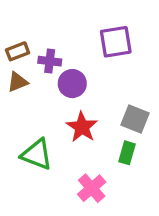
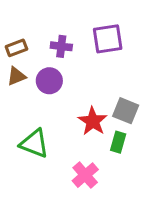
purple cross: (50, 61) -> (61, 46), moved
purple circle: (72, 84) -> (49, 81), moved
red star: (82, 127) -> (93, 121), moved

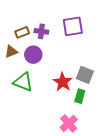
brown rectangle: (16, 48) -> (22, 32), moved
green triangle: (34, 144) -> (23, 82), moved
pink cross: (85, 175) -> (69, 123), moved

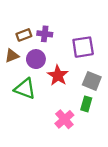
purple square: (73, 26) -> (83, 47), moved
red star: (63, 82) -> (58, 75), moved
pink cross: (69, 123) -> (64, 119), moved

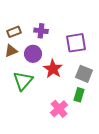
brown rectangle: (24, 35) -> (14, 32), moved
green triangle: (25, 89) -> (23, 81), turned 50

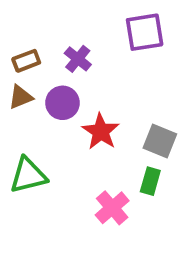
purple cross: (41, 31) -> (78, 59), turned 32
purple square: (76, 43) -> (145, 32), moved
green triangle: (23, 81) -> (28, 175), moved, turned 35

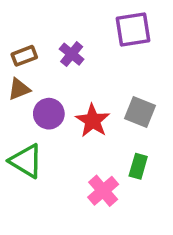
purple circle: (62, 103) -> (49, 114), moved
gray square: (160, 141) -> (140, 112), moved
green triangle: (28, 175) -> (26, 161), turned 45

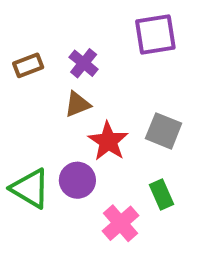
brown triangle: (19, 89) -> (77, 104), moved
purple circle: (49, 114) -> (77, 180), moved
green rectangle: (138, 166) -> (162, 195), turned -40

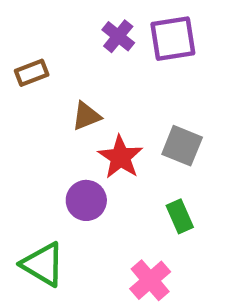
purple cross: (84, 63) -> (118, 36), moved
green triangle: (30, 188) -> (43, 264), moved
pink cross: (120, 223) -> (150, 280), moved

